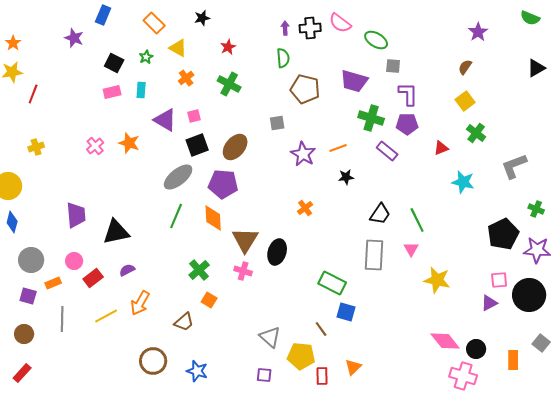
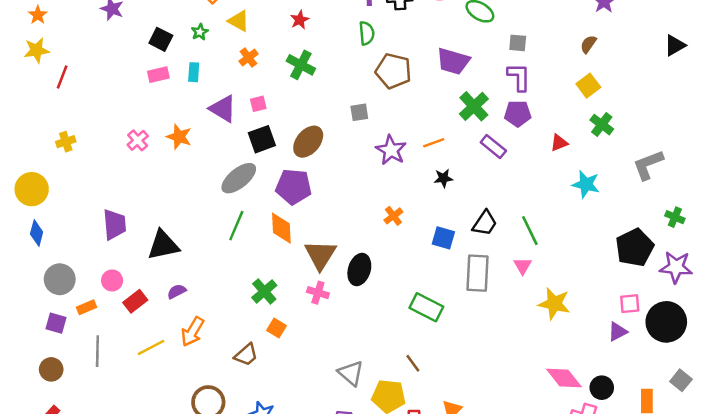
gray square: (393, 66) -> (518, 43), moved
green cross: (371, 118) -> (474, 106), turned 30
blue square: (346, 312) -> (443, 238), moved

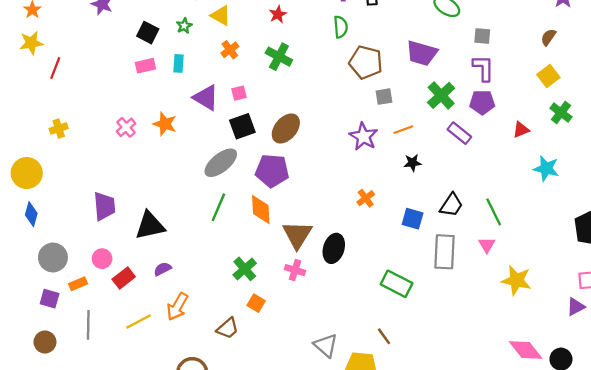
gray square: (359, 112) -> (384, 97), moved

